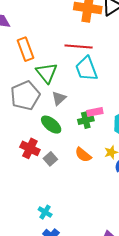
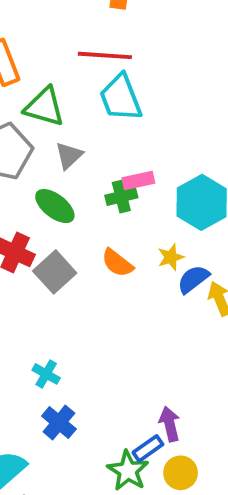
green triangle: (47, 73) -> (44, 107), turned -35
gray square: (50, 159) -> (55, 272), size x1.5

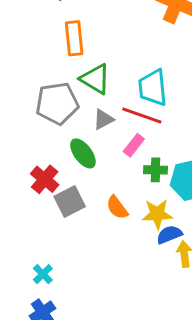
red line: (105, 55) -> (142, 116), moved
pink rectangle: (138, 180) -> (134, 145), moved, turned -55
green cross: (121, 196) -> (156, 170), moved
yellow star: (171, 257) -> (157, 214), size x1.5

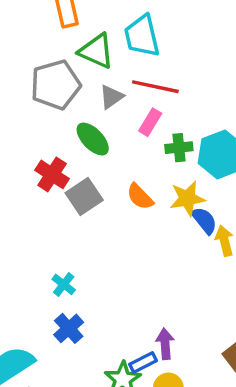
cyan trapezoid: (153, 88) -> (142, 36), moved
blue semicircle: (169, 235) -> (204, 220), turned 80

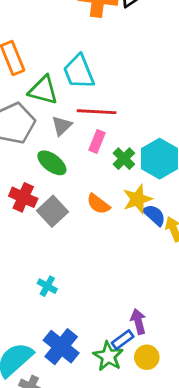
green cross: (179, 148) -> (124, 159), turned -30
blue cross: (69, 328) -> (61, 347), moved, size x1.4

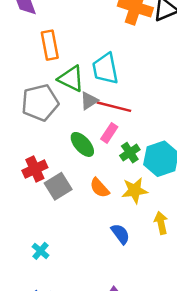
gray triangle: (62, 126) -> (89, 101), moved
green ellipse: (52, 163) -> (82, 144), moved
red cross: (23, 197) -> (35, 169), turned 30
blue semicircle: (154, 215) -> (120, 234), moved

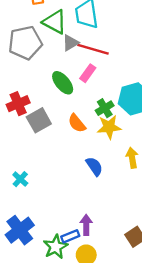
green cross: (130, 153) -> (105, 108), moved

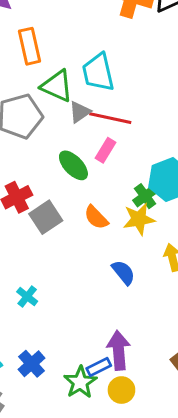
green cross: (105, 108) -> (145, 196), moved
purple arrow: (86, 225) -> (119, 350), size x1.4
blue cross: (20, 230) -> (31, 364), size x0.7

